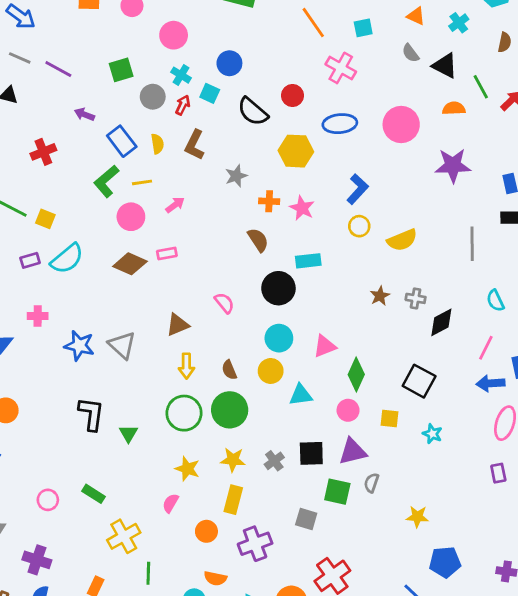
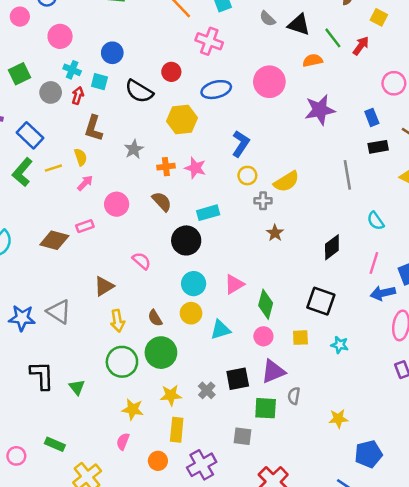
yellow semicircle: (157, 144) -> (81, 157), moved
pink circle: (131, 217) -> (117, 204), moved
gray cross: (416, 298) -> (263, 201), moved

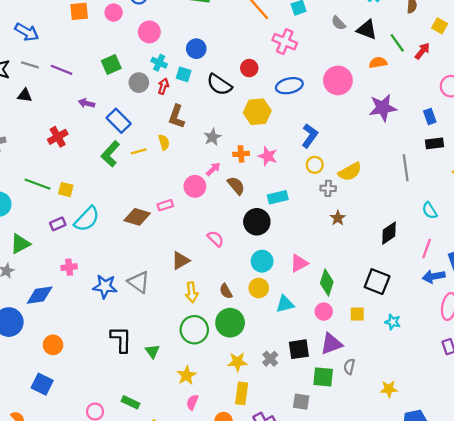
pink arrow: (85, 183) -> (213, 169), moved
yellow star: (133, 409) -> (187, 375), moved, turned 30

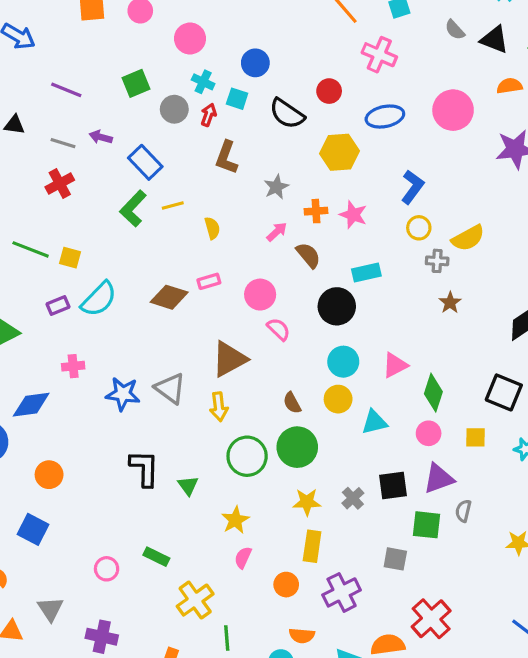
gray line: (30, 65) -> (63, 143), moved
yellow semicircle: (164, 142) -> (212, 228), moved
pink circle: (195, 186) -> (260, 295), moved
brown triangle: (181, 260) -> (229, 359), size x1.4
yellow arrow: (192, 292) -> (219, 407), moved

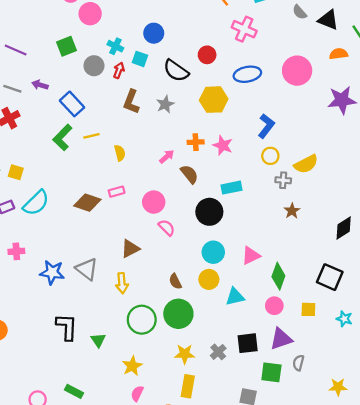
pink circle: (190, 39) -> (90, 14), moved
gray star: (276, 187) -> (165, 104), moved
brown triangle: (229, 359) -> (130, 249), size x0.7

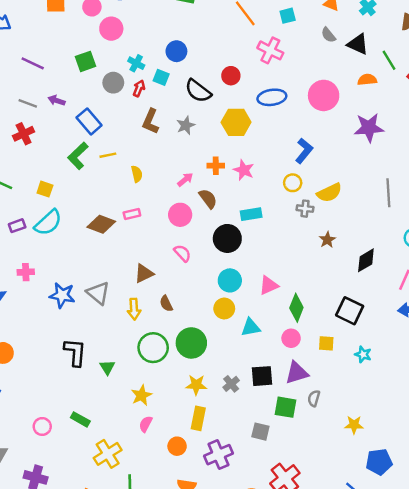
blue L-shape: (266, 126) -> (304, 151), moved
yellow square: (16, 172) -> (45, 189), moved
pink circle: (154, 202) -> (180, 215), moved
brown star: (292, 211) -> (327, 240), moved
brown semicircle: (175, 281) -> (166, 304), moved

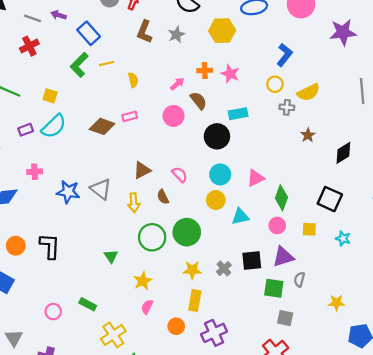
pink semicircle: (182, 253) -> (180, 175), moved
black L-shape: (75, 352) -> (50, 246), moved
gray square: (260, 432) -> (285, 318), moved

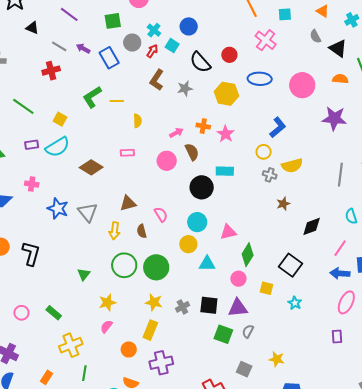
blue rectangle: (89, 33) -> (109, 58), moved
brown diamond: (102, 126) -> (91, 167), moved
gray square: (285, 318) -> (244, 369), moved

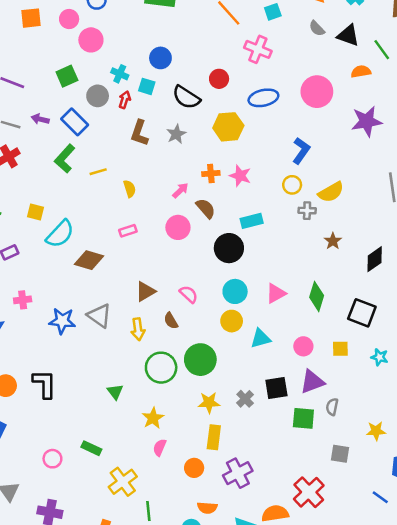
green L-shape: (92, 97) -> (65, 159), moved
cyan semicircle: (58, 147) -> (60, 234), moved
green diamond: (248, 255) -> (317, 296), moved

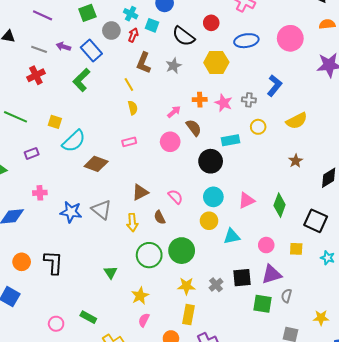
yellow line: (98, 172) -> (129, 85), moved, turned 72
yellow circle: (292, 185) -> (258, 127), moved
gray cross: (307, 211) -> (249, 100), moved

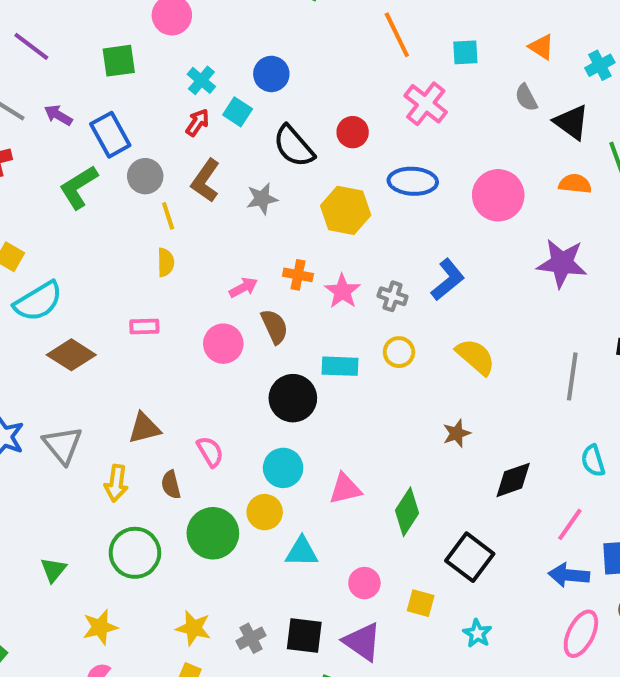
gray circle: (111, 31) -> (145, 176), moved
yellow semicircle: (297, 121) -> (476, 357), turned -125
green circle: (182, 251) -> (213, 533), moved
purple triangle: (272, 274) -> (362, 642), turned 40

